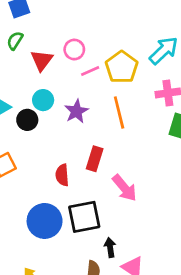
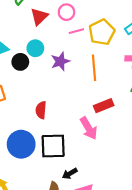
red rectangle: (95, 159) -> (104, 106), moved, turned 42
black arrow: (110, 248) -> (70, 174), turned -120

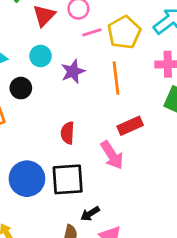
black circle: (20, 62) -> (21, 88), moved
red semicircle: (41, 110) -> (68, 133), moved

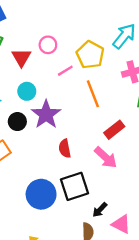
pink line: (92, 32) -> (65, 71), moved
purple star: (73, 72) -> (46, 114), moved, size x1.4

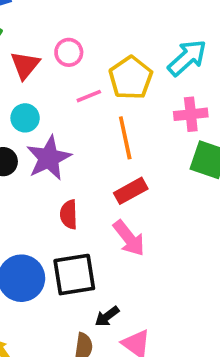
red rectangle: (114, 130) -> (131, 191), moved

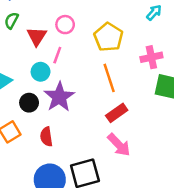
cyan arrow: (187, 58) -> (154, 12), moved, size x0.6
pink line: (89, 96) -> (57, 55), moved, turned -42
red semicircle: (69, 214) -> (46, 137), moved

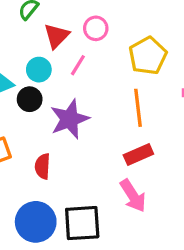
cyan circle: (41, 72) -> (39, 70), moved
black circle: (29, 103) -> (30, 99), moved

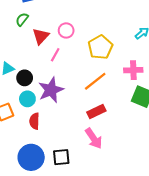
cyan circle: (39, 70) -> (27, 99), moved
orange line: (138, 108) -> (95, 81), turned 60
black square: (82, 223) -> (61, 157), size x0.7

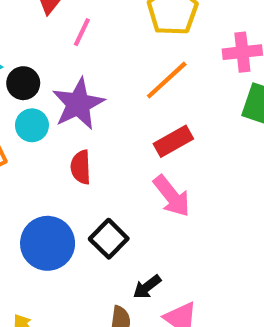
red semicircle: (34, 121) -> (81, 167), moved
black square: (61, 157) -> (109, 239), turned -36

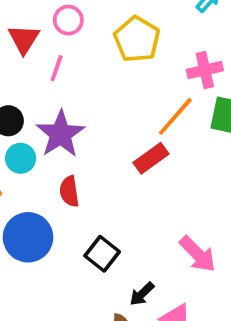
orange line: (167, 80) -> (175, 116), moved
pink arrow: (172, 196) -> (198, 254), moved
blue circle: (48, 243) -> (28, 237), moved

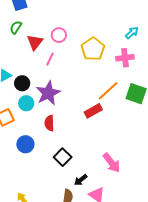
pink cross: (205, 70) -> (125, 58), moved
blue circle: (28, 237) -> (25, 144), size x0.7

